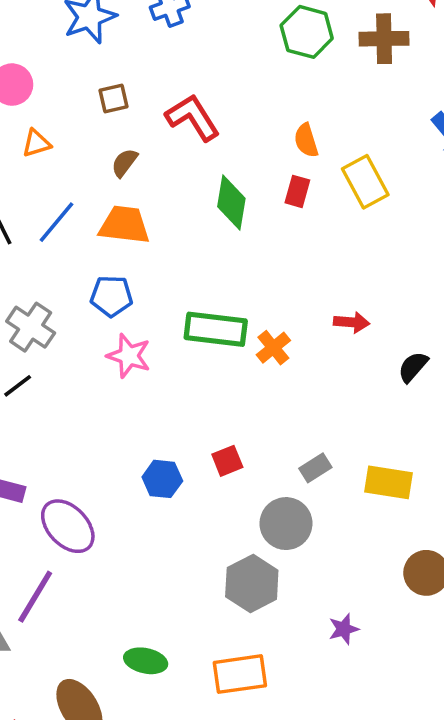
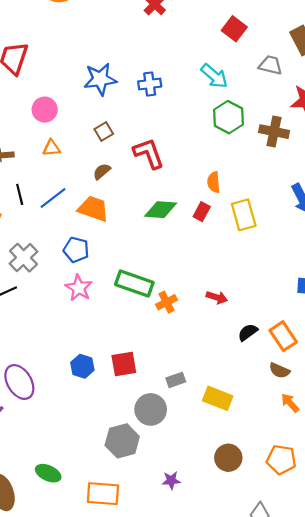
brown square: (114, 99) -> (104, 131), turned -30
green diamond: (231, 203) -> (161, 210), turned 72
red square: (227, 461) -> (124, 364), size x1.4

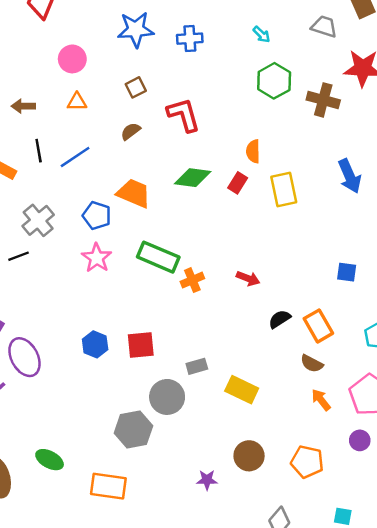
cyan arrow: (214, 76) -> (262, 34), size x0.6
orange trapezoid: (93, 209) -> (134, 193), moved
purple star: (171, 480) -> (207, 480), moved

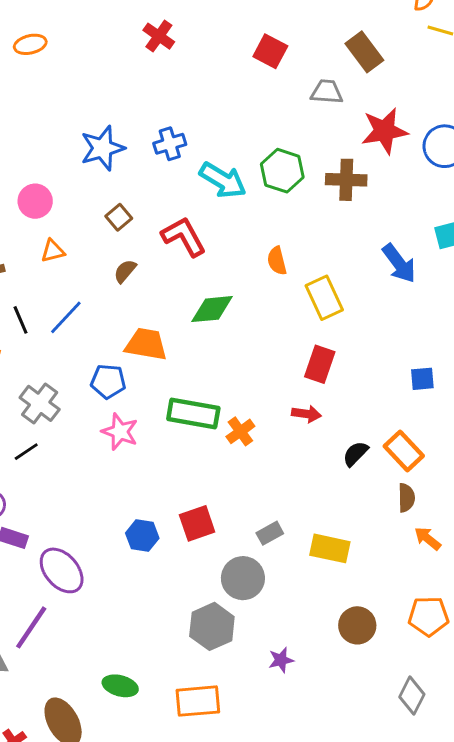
cyan arrow: (262, 34) -> (223, 180), moved, size x2.0
red rectangle: (238, 183) -> (320, 364), moved, size x1.4
brown semicircle: (312, 364) -> (406, 498), turned -105
purple star: (207, 480) -> (281, 660), moved

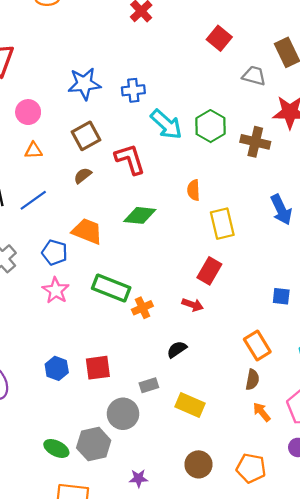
brown square: (119, 217) -> (86, 136), size x1.5
black semicircle: (355, 454) -> (177, 349), moved
green ellipse: (120, 686) -> (56, 448), moved

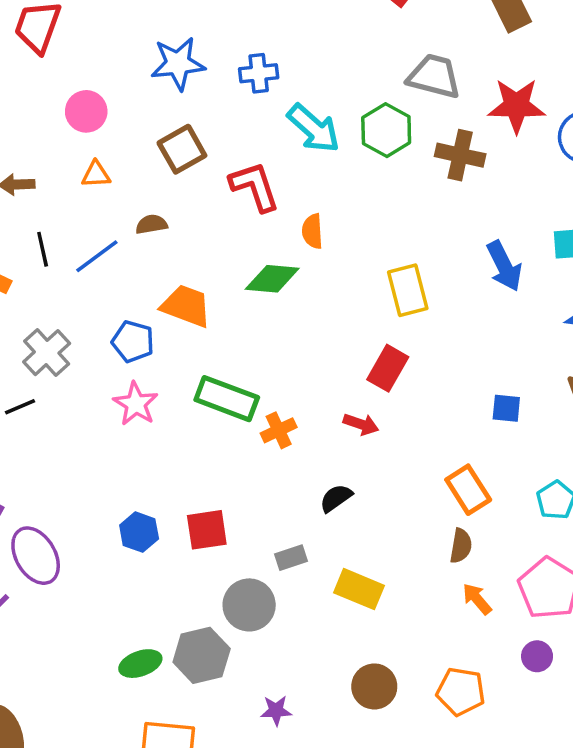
gray trapezoid: (254, 76) -> (434, 76), moved, size x1.4
brown semicircle: (83, 176) -> (151, 224), moved, turned 30
orange semicircle: (194, 190) -> (312, 231), moved
green ellipse: (56, 448) -> (140, 664), turned -45

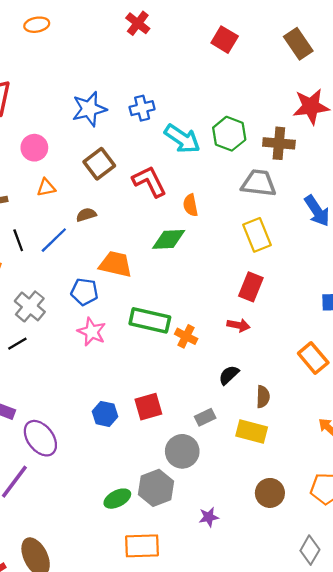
gray trapezoid: (434, 76) -> (259, 183), moved
orange cross: (279, 430) -> (186, 336), turned -30
brown semicircle: (461, 546) -> (263, 397), moved

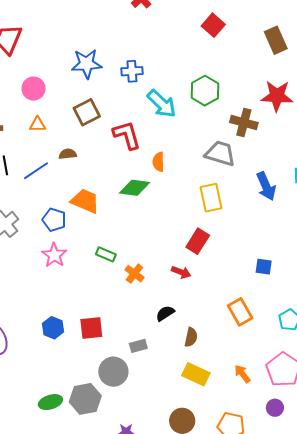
green hexagon: (229, 134) -> (205, 91), moved
green rectangle: (150, 320) -> (106, 254), size x0.6
yellow rectangle: (252, 432) -> (196, 374), moved

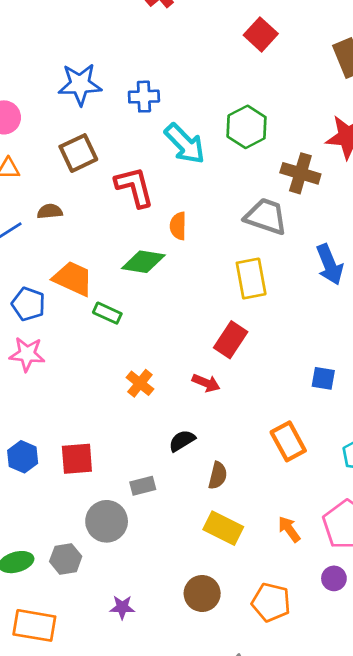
green rectangle: (106, 254) -> (107, 313), moved
pink star: (54, 255) -> (27, 354), turned -30
gray hexagon: (85, 399) -> (66, 559), size x0.7

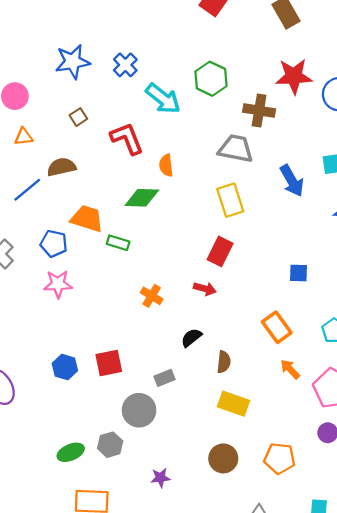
blue cross: (144, 97) -> (125, 65), turned -35
brown square: (78, 153) -> (78, 117), size x0.6
brown semicircle: (50, 211) -> (61, 167), size x1.4
orange arrow: (289, 529) -> (290, 369), moved

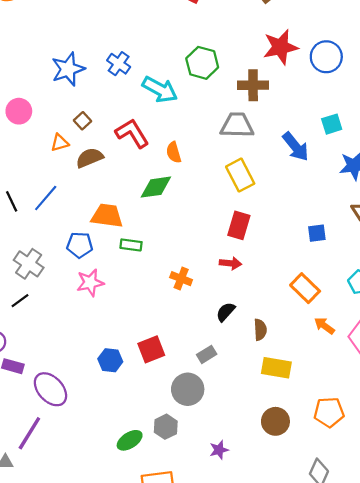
orange triangle: (24, 137) -> (60, 143), moved
brown semicircle: (61, 167) -> (90, 158), moved
green rectangle: (118, 243) -> (131, 245), moved

